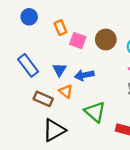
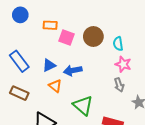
orange rectangle: (60, 28) -> (50, 25), turned -64
blue triangle: (59, 70) -> (49, 65), turned 32
brown rectangle: (43, 99) -> (19, 93), moved

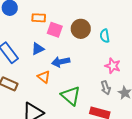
pink star: (123, 64) -> (113, 66), moved
blue triangle: (49, 65) -> (38, 49), moved
gray arrow: (119, 85) -> (106, 88), moved

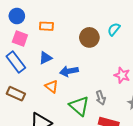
pink square: (55, 30) -> (20, 38), moved
cyan semicircle: (105, 36) -> (114, 29), moved, turned 48
gray arrow: (106, 88) -> (101, 98), moved

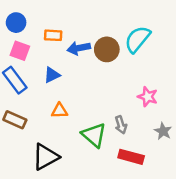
cyan semicircle: (114, 29) -> (137, 39), size x1.6
blue arrow: (69, 71) -> (79, 48), moved
orange triangle: (52, 86) -> (59, 111), turned -40

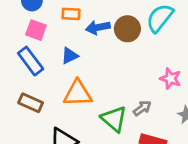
orange triangle: (59, 111) -> (78, 93), size x1.6
gray arrow: (121, 125) -> (142, 108), turned -108

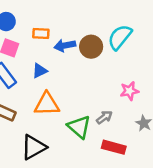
pink star: (170, 79) -> (129, 91), turned -30

